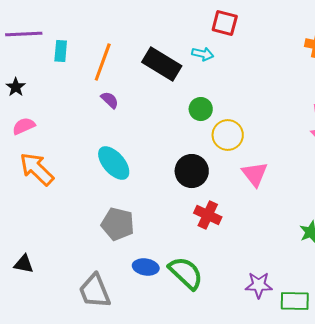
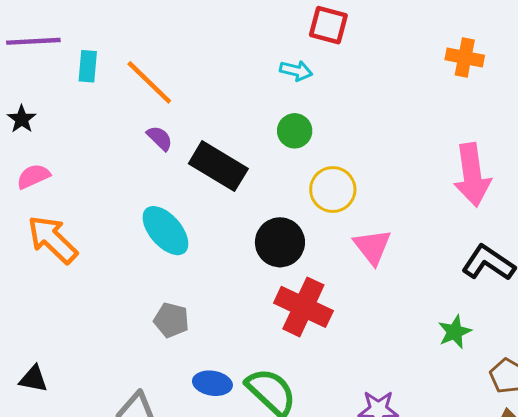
orange line: (103, 62) -> (149, 82), turned -66
black rectangle: (162, 64) -> (218, 166), moved
green circle: (201, 109) -> (295, 131), moved
red cross: (208, 215) -> (303, 307), size x1.4
gray pentagon: (118, 224) -> (171, 320), size x0.7

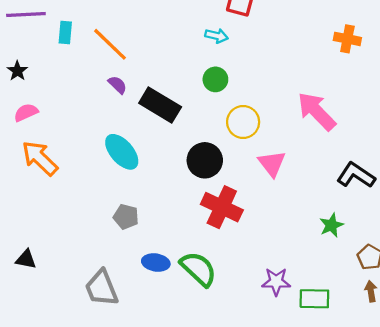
orange cross: (465, 57) -> (347, 39), moved
pink arrow: (472, 175) -> (317, 111), moved, turned 144

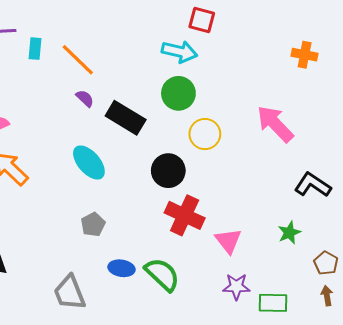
cyan arrow: (216, 36) -> (179, 52), size x1.6
green circle: (215, 79) -> (178, 93), size x1.4
pink triangle: (272, 164) -> (228, 241), moved
gray pentagon: (126, 217) -> (93, 225), turned 30

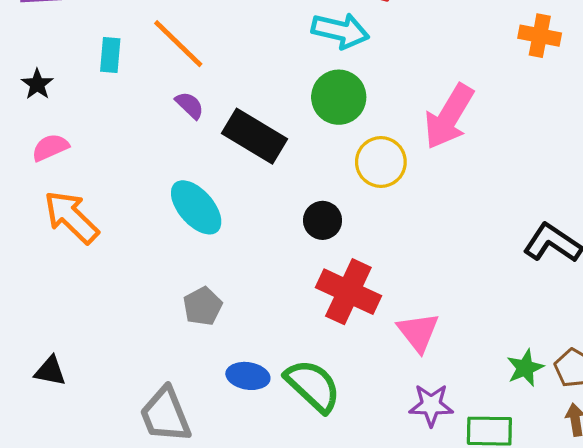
cyan rectangle: (35, 49) -> (110, 55), moved
pink arrow: (275, 124) -> (449, 117), moved, turned -105
black circle: (168, 171) -> (323, 220), size x0.7
green star: (289, 233) -> (525, 368), moved

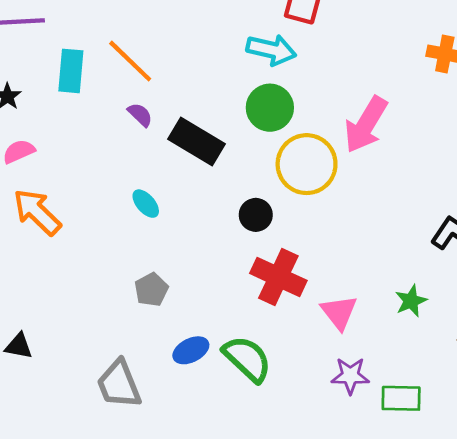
cyan rectangle: (110, 55) -> (71, 71), size x1.4
yellow circle: (381, 162) -> (307, 164), size x1.4
cyan ellipse: (196, 207) -> (146, 204), size x0.6
green star: (525, 368) -> (411, 301), moved
blue ellipse: (248, 376) -> (191, 350), turned -36

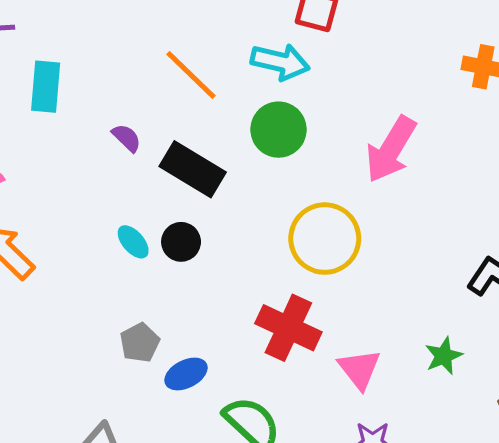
orange line: (130, 61) -> (191, 75), moved
yellow circle: (307, 164) -> (325, 239), moved
black circle: (256, 215) -> (181, 242), moved
blue ellipse: (191, 350) -> (186, 374), moved

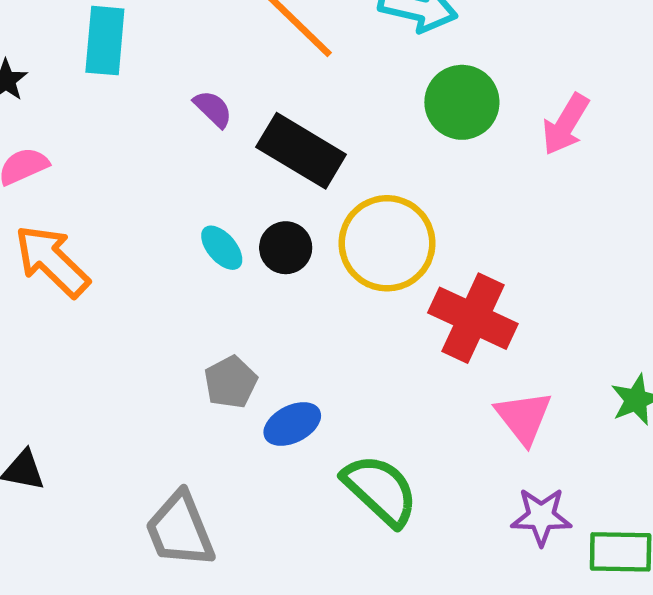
green circle: (278, 130) -> (462, 102), moved
pink arrow: (391, 149) -> (566, 124), size x0.7
yellow circle: (325, 239) -> (387, 243), moved
red cross: (288, 328) -> (473, 318), moved

